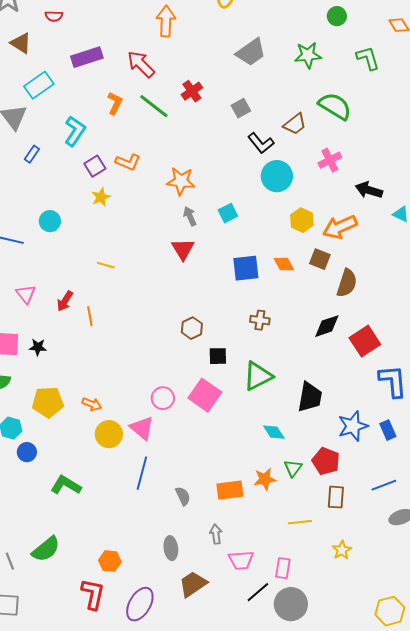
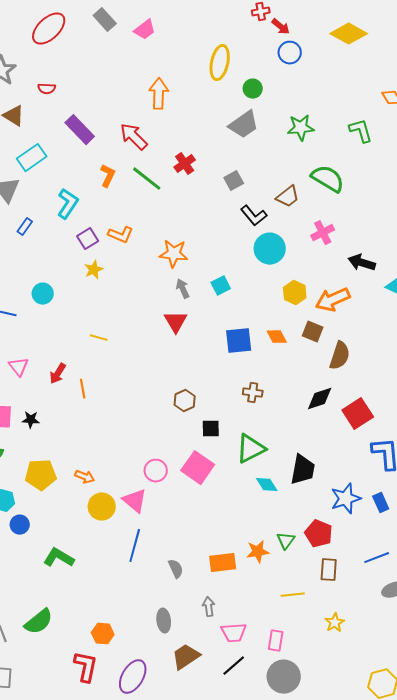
green circle: (337, 16) -> (253, 89), moved
purple rectangle: (87, 57) -> (80, 130), turned 64
cyan diamond: (274, 432) -> (267, 485), moved
black line: (258, 592) -> (234, 666), moved

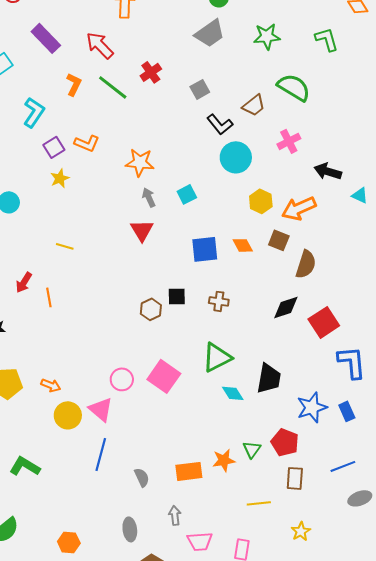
black square: (211, 429) -> (177, 296), moved

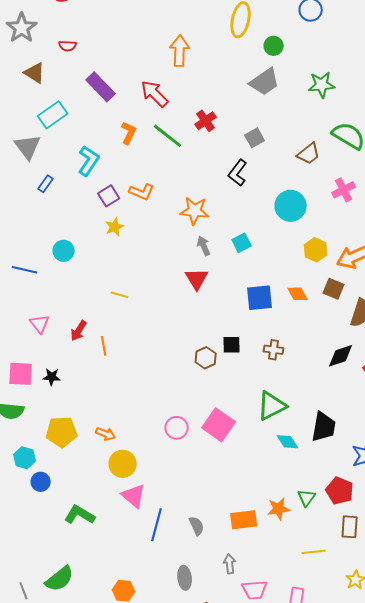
black L-shape: (220, 124) -> (238, 173), moved, turned 76
pink triangle: (101, 409) -> (134, 496), moved
blue line: (101, 454) -> (157, 525), moved

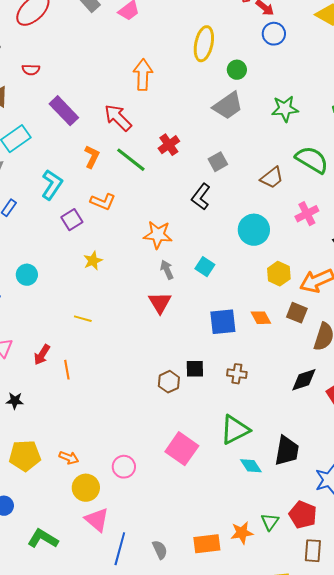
orange L-shape: (142, 192) -> (103, 202), moved
yellow star: (115, 227) -> (93, 261), moved
cyan square: (242, 243) -> (205, 267), turned -30
pink circle: (177, 428) -> (124, 467), moved

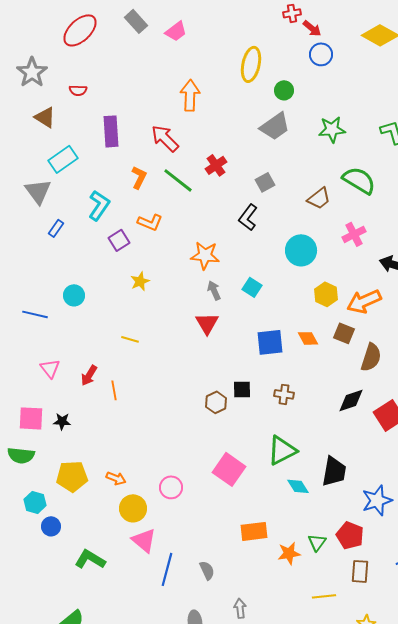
purple rectangle: (64, 111) -> (111, 131), turned 40
orange rectangle: (207, 544) -> (254, 531), moved

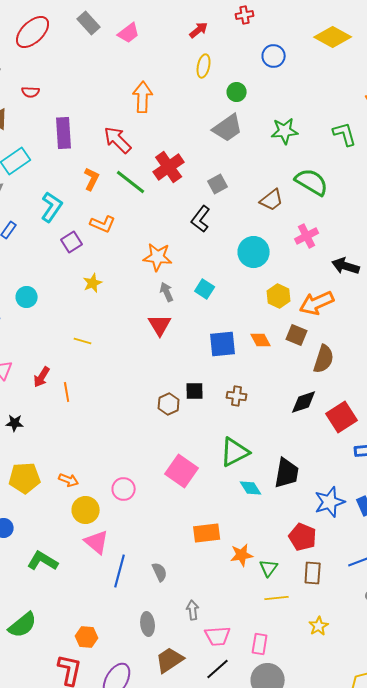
red arrow: (312, 28) -> (199, 30), moved, turned -78
yellow ellipse: (251, 64) -> (204, 66), size x0.7
red cross: (216, 165) -> (169, 167), size x1.4
green triangle: (317, 542) -> (269, 568), moved

